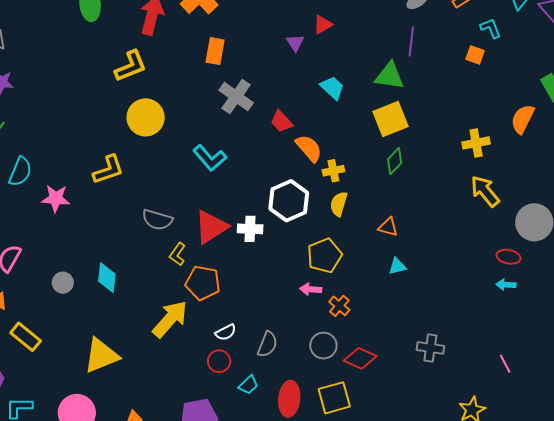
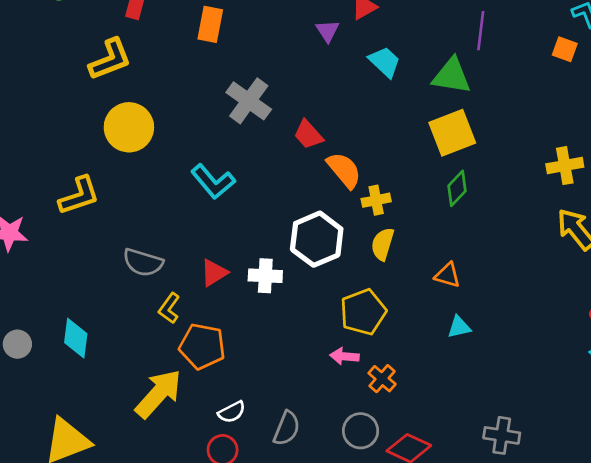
orange rectangle: (215, 51) -> (210, 24), moved
cyan trapezoid: (332, 88) -> (385, 62), moved
red triangle: (211, 227) -> (214, 273), size x0.6

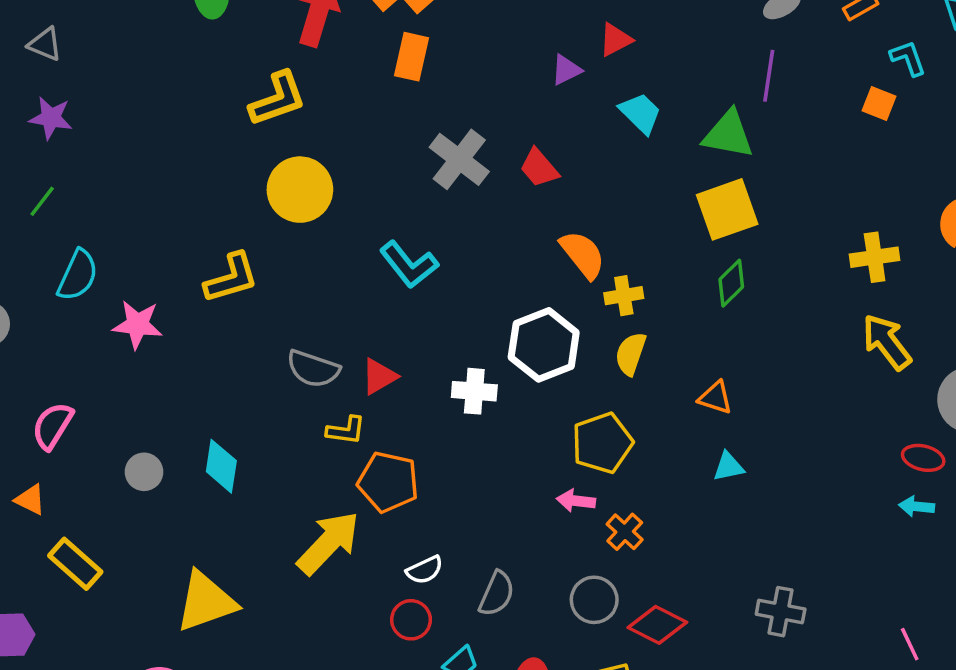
purple triangle: (328, 31) -> (566, 70), turned 35
red trapezoid: (308, 135) -> (539, 168), moved
red triangle: (214, 273) -> (379, 376), moved
yellow L-shape: (169, 308) -> (346, 430), turned -120

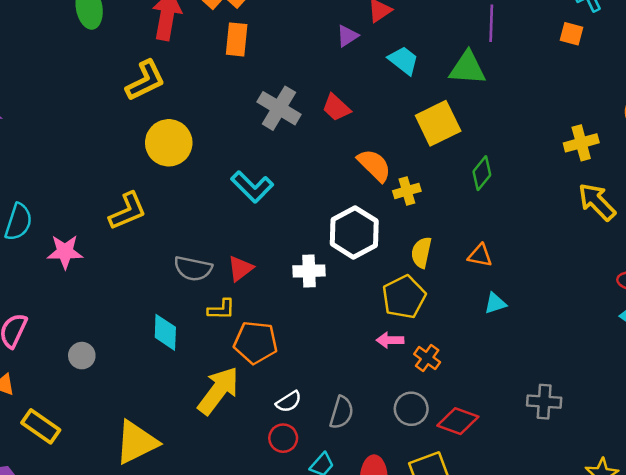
yellow square: (727, 209) -> (438, 123), moved
yellow semicircle: (631, 354) -> (421, 252), moved
cyan diamond: (221, 466) -> (165, 332), moved

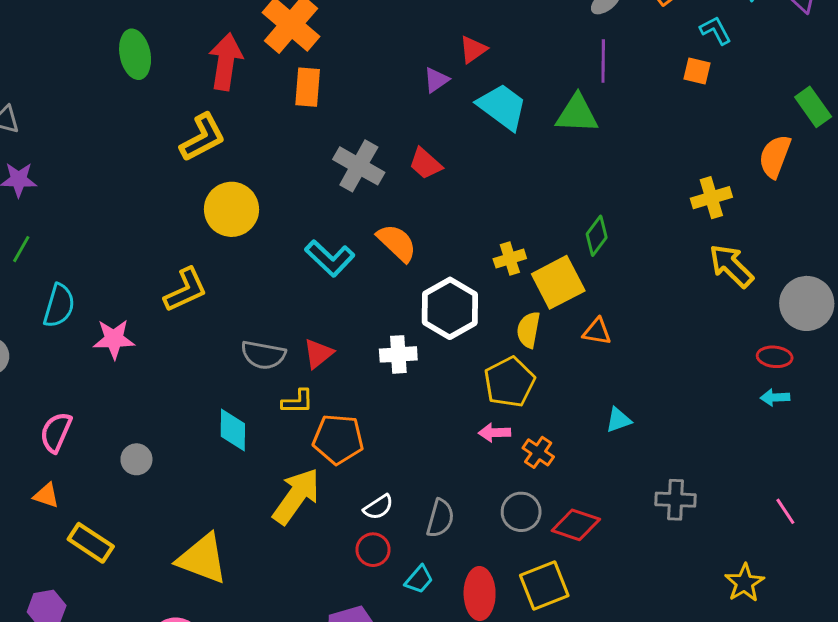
cyan trapezoid: (403, 60) -> (502, 107), size x1.4
yellow square: (438, 123) -> (558, 282), moved
orange semicircle: (374, 165) -> (397, 243), moved
cyan triangle: (495, 303) -> (618, 420), moved
yellow triangle: (136, 442) -> (202, 559), turned 48

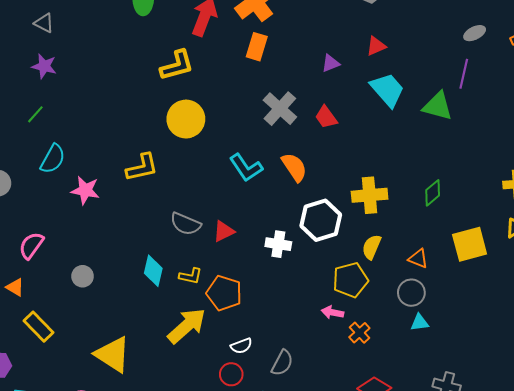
purple triangle: (436, 80) -> (330, 63), moved
yellow cross: (510, 259) -> (370, 195), size x1.6
yellow square: (558, 282) -> (470, 244), moved
yellow L-shape: (297, 402) -> (191, 276), moved
gray circle: (521, 512) -> (411, 293), moved

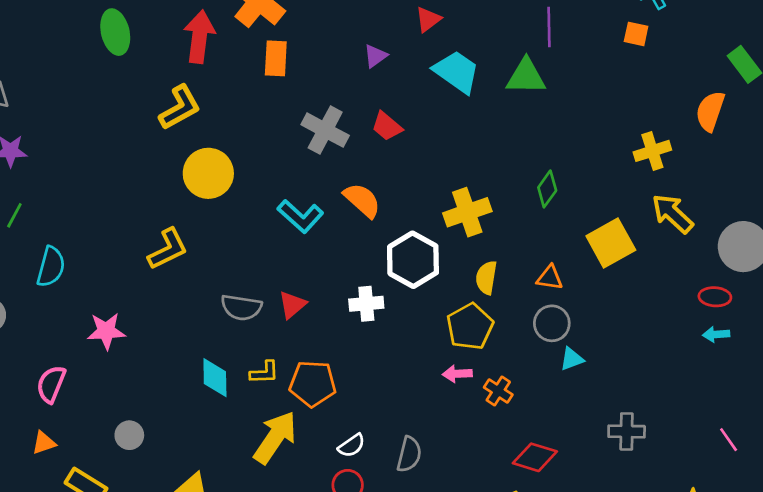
pink star: (85, 190) -> (106, 331), moved
gray circle: (83, 276) -> (129, 435), moved
orange triangle: (15, 287) -> (44, 443), turned -36

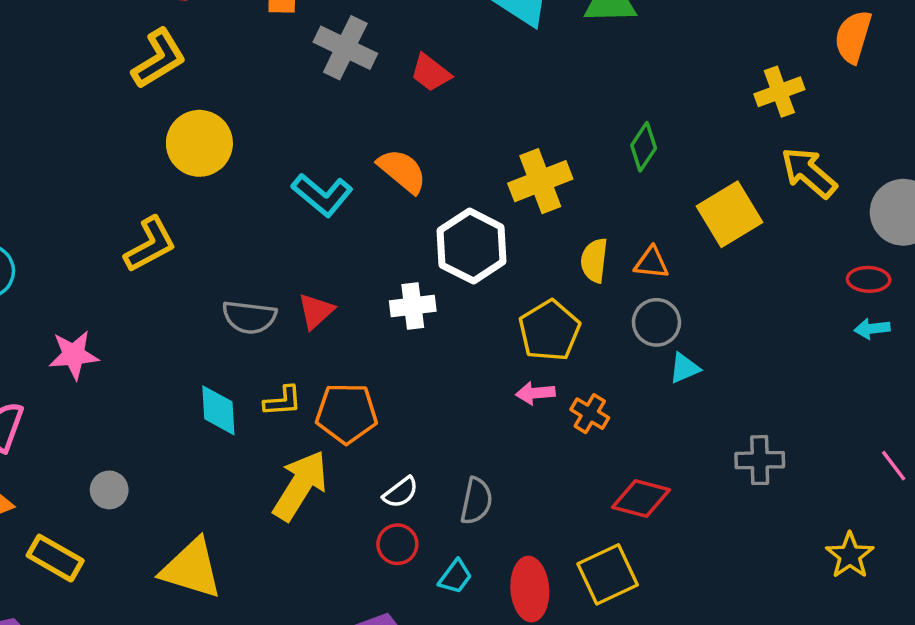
gray cross: (325, 130) -> (345, 48), moved
yellow semicircle: (486, 278) -> (594, 260), moved

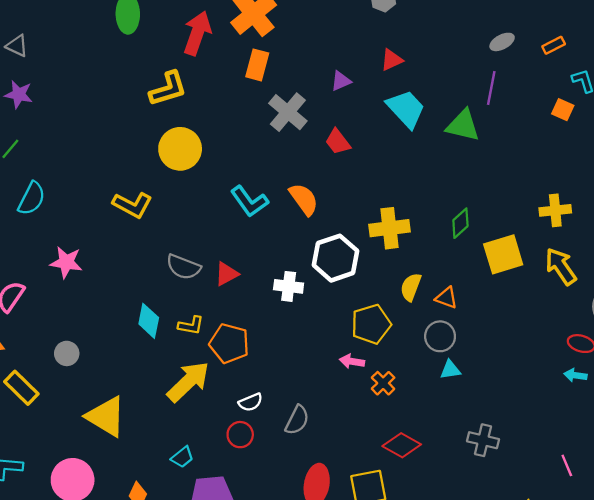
yellow square: (730, 214) -> (503, 254), moved
yellow L-shape: (150, 244) -> (132, 205), turned 42
cyan trapezoid: (455, 577) -> (182, 457), moved

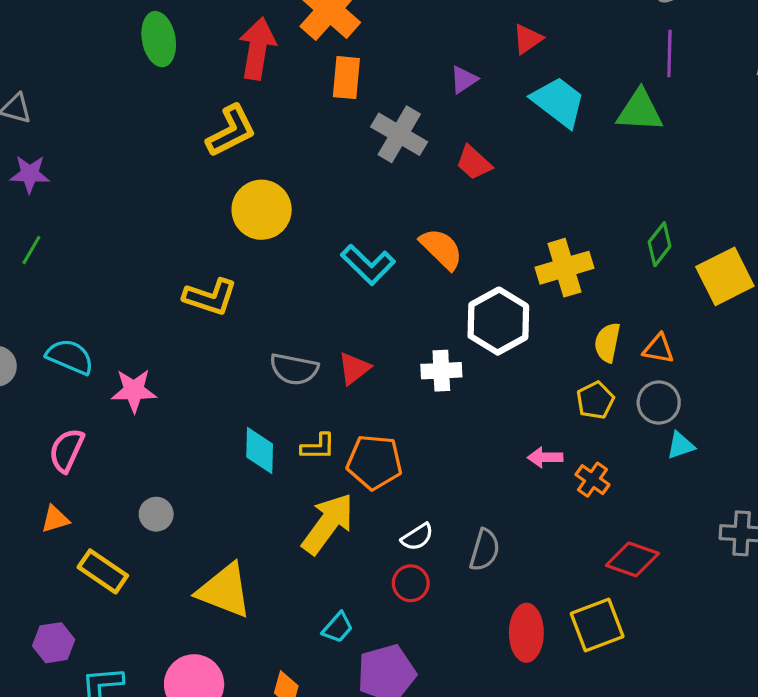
cyan semicircle: (32, 198) -> (70, 357), moved, turned -84
yellow pentagon: (371, 324) -> (595, 400), moved, size x0.7

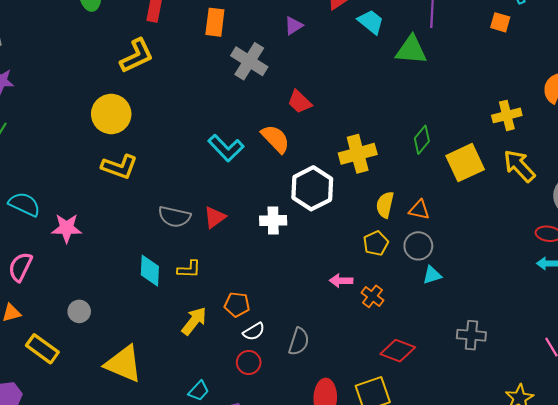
cyan trapezoid: (559, 102) -> (371, 22), moved, size x0.7
red trapezoid: (474, 163) -> (300, 102), moved
yellow circle: (262, 210) -> (111, 114), moved
orange pentagon: (374, 462) -> (237, 305), moved, size x0.7
yellow arrow: (328, 524) -> (194, 321), size x0.7

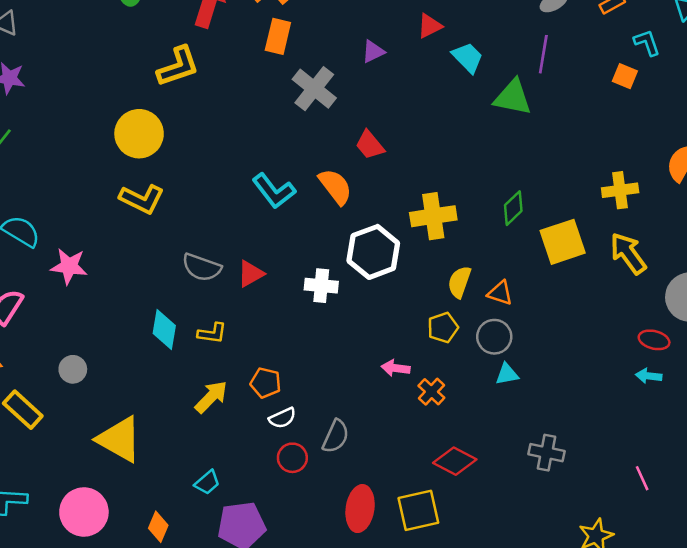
red circle: (249, 362) -> (292, 458), moved

